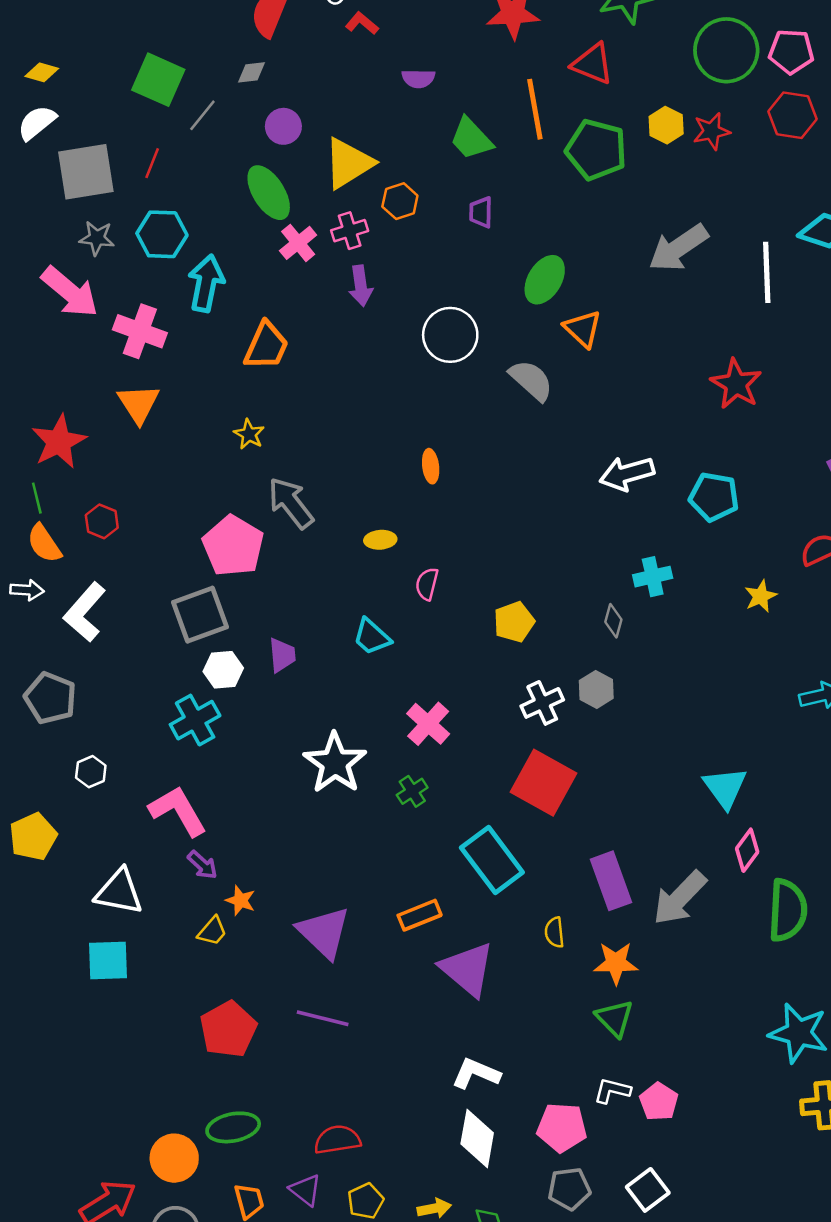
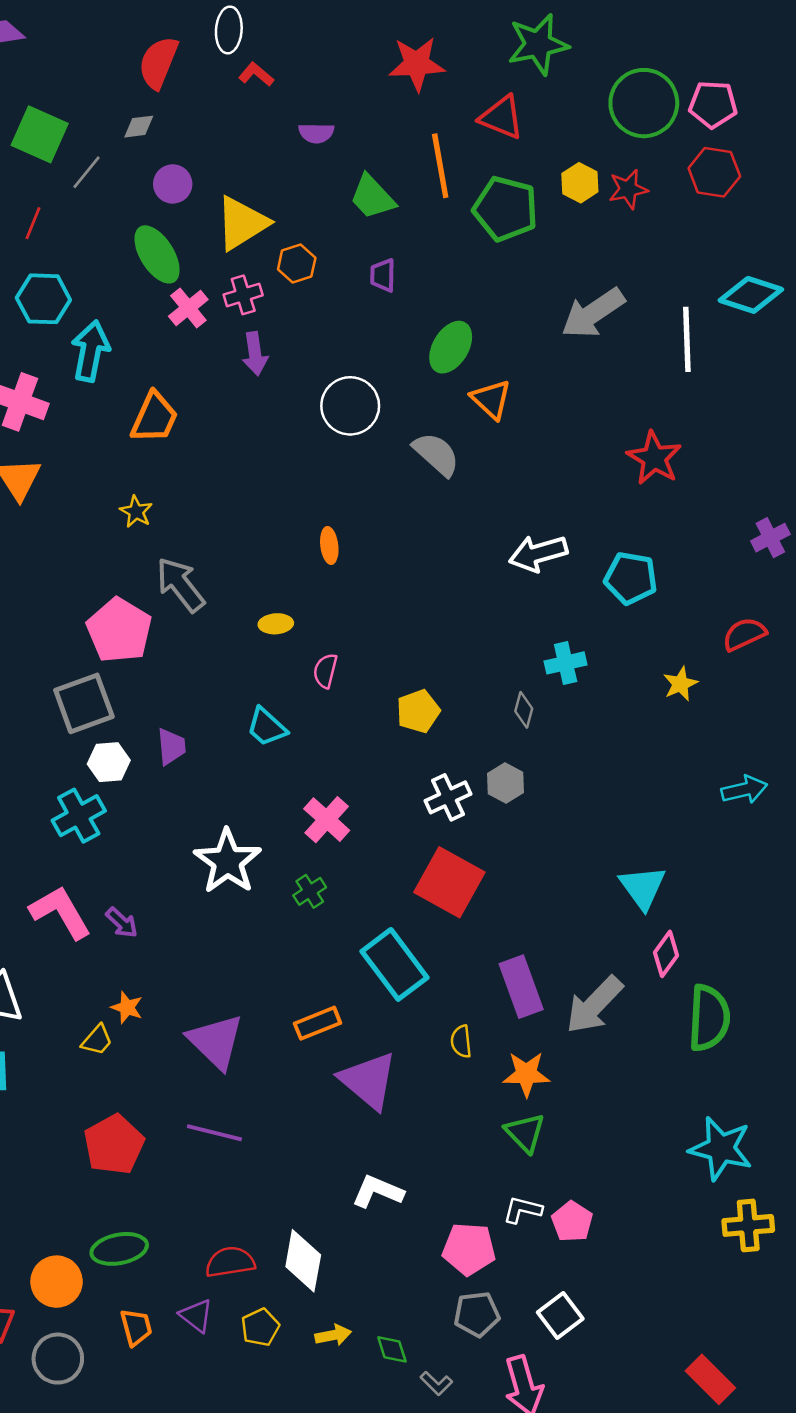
purple arrow: (202, 865) -> (122, 923), moved
white diamond: (477, 1138) -> (303, 1261), moved

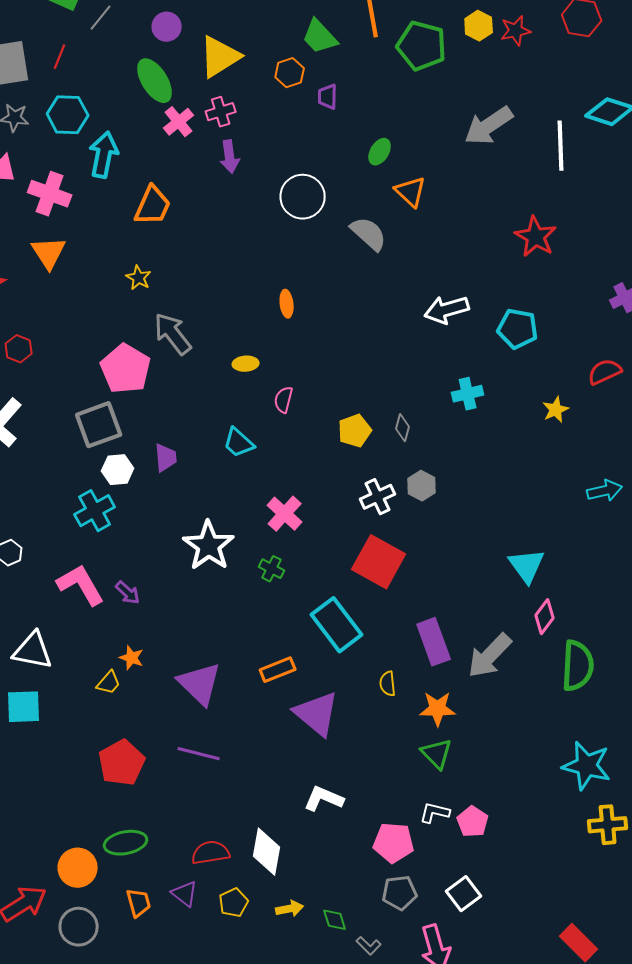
orange hexagon: (297, 264) -> (290, 73), moved
green ellipse: (451, 347) -> (380, 152), size x0.7
gray diamond: (524, 710) -> (403, 428), moved
green cross: (310, 891) -> (272, 569), turned -30

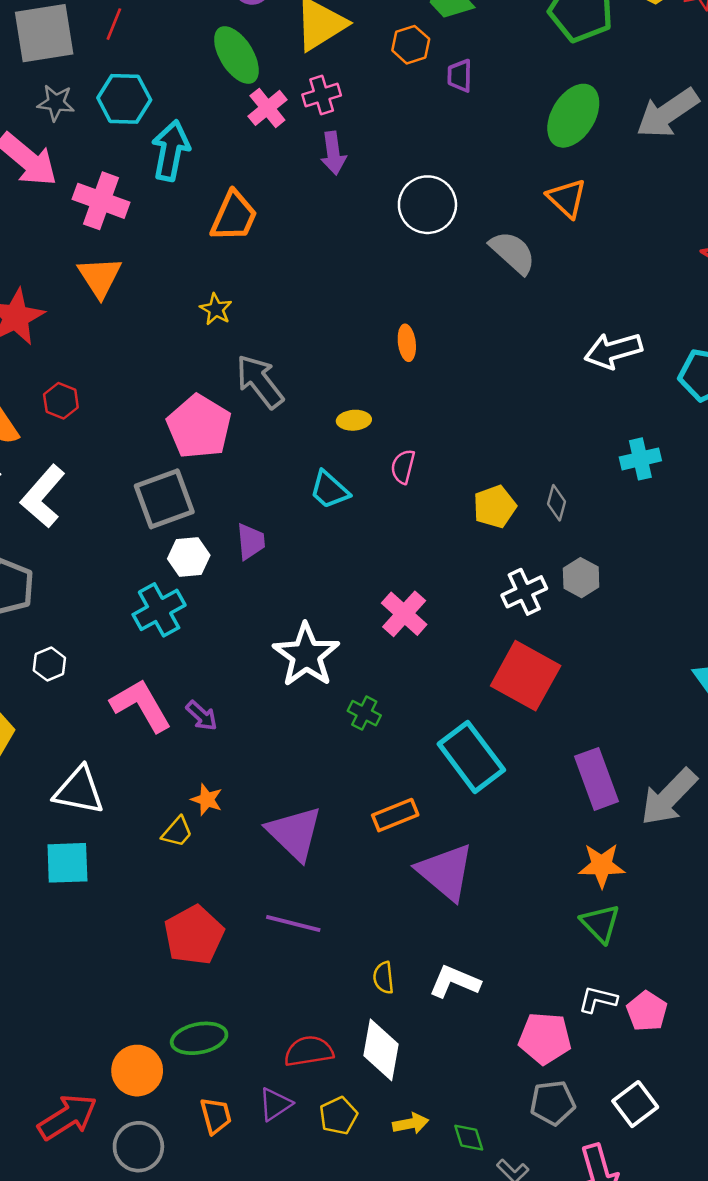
green ellipse: (380, 152) -> (573, 116), moved, size x1.8
cyan trapezoid: (239, 443) -> (329, 490), moved
green cross: (272, 569) -> (364, 713), moved
yellow semicircle: (388, 684) -> (384, 978), moved
purple triangle: (185, 894) -> (275, 1104), turned 48

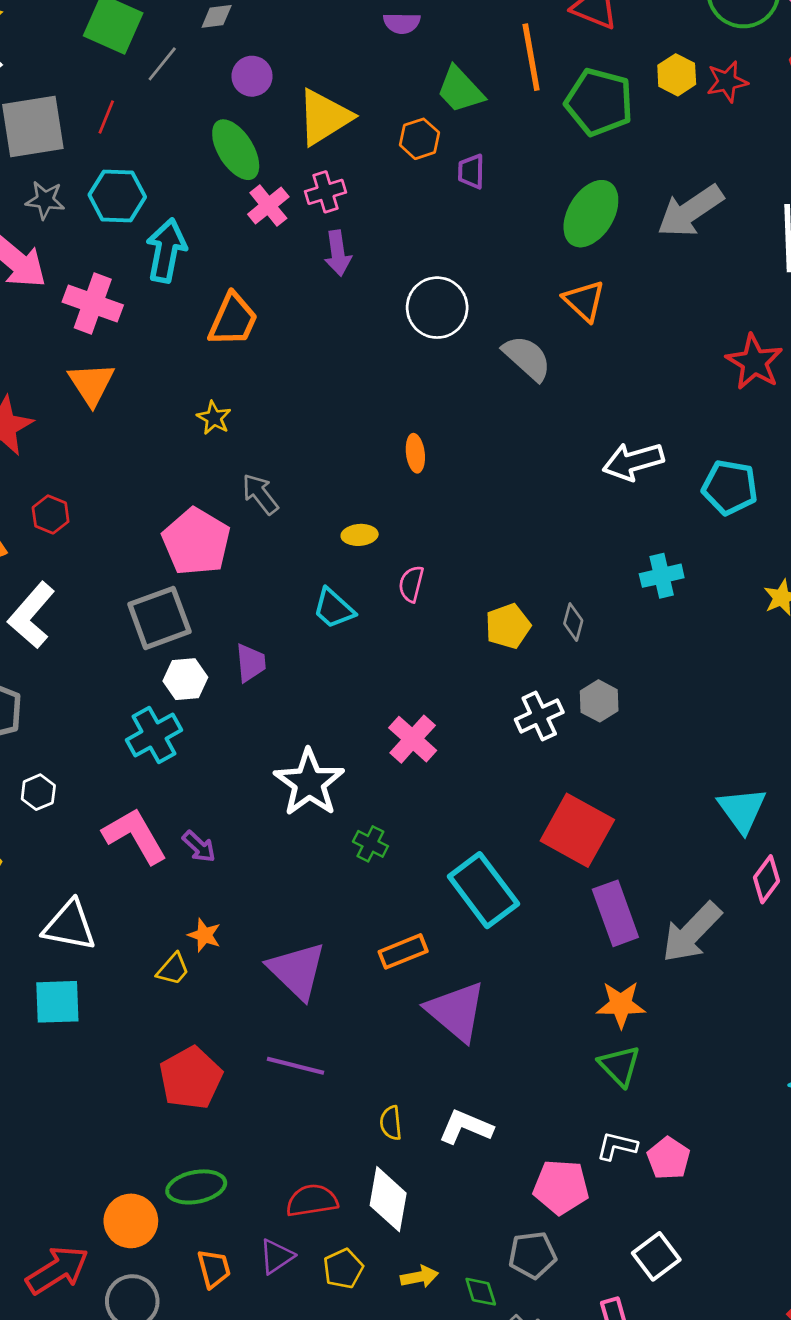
gray arrow: (260, 381) -> (260, 494), size x0.7
red square: (526, 676) -> (577, 830), moved
gray pentagon: (553, 1103) -> (532, 1255), moved

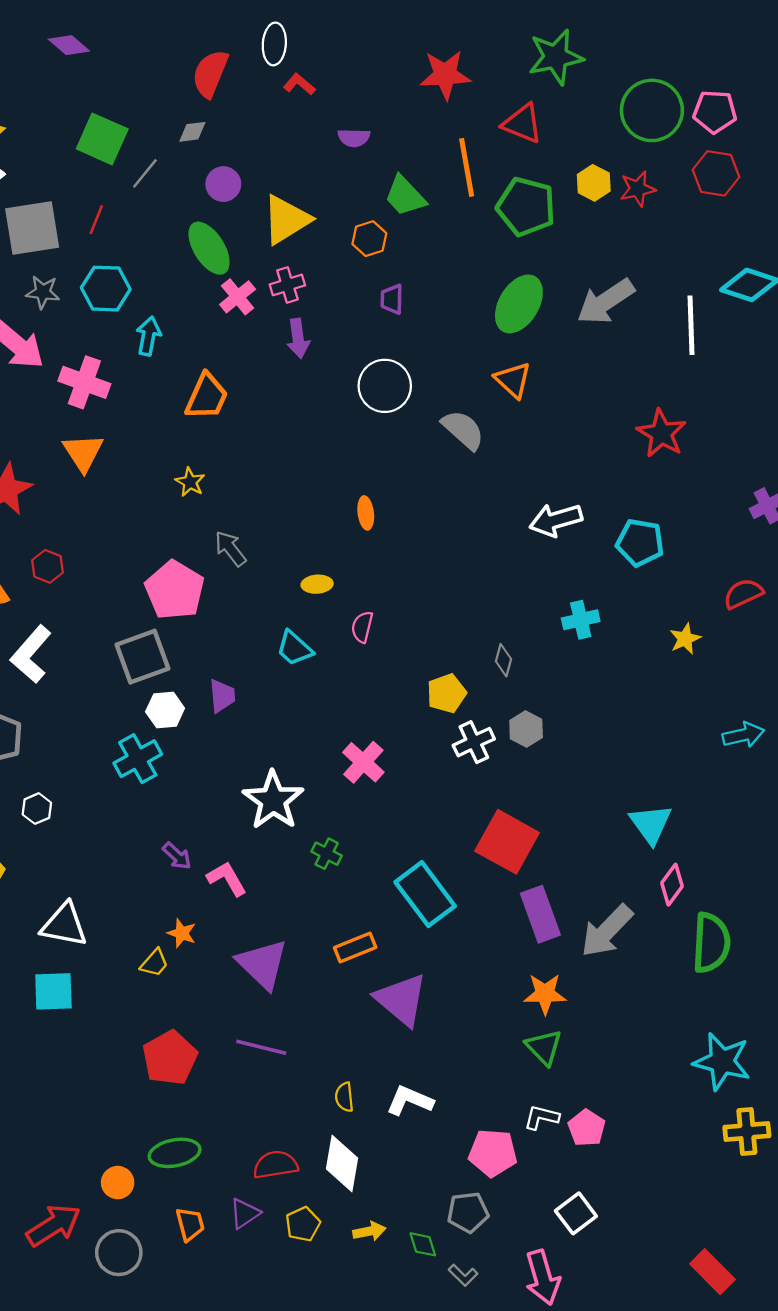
purple trapezoid: (471, 171) -> (392, 299), moved
cyan arrow: (166, 250) -> (148, 336), size x0.7
yellow pentagon: (508, 626) -> (446, 693), moved
pink L-shape: (135, 836) -> (227, 879), moved, size x0.7
orange circle: (131, 1221) -> (118, 1183), size x0.7

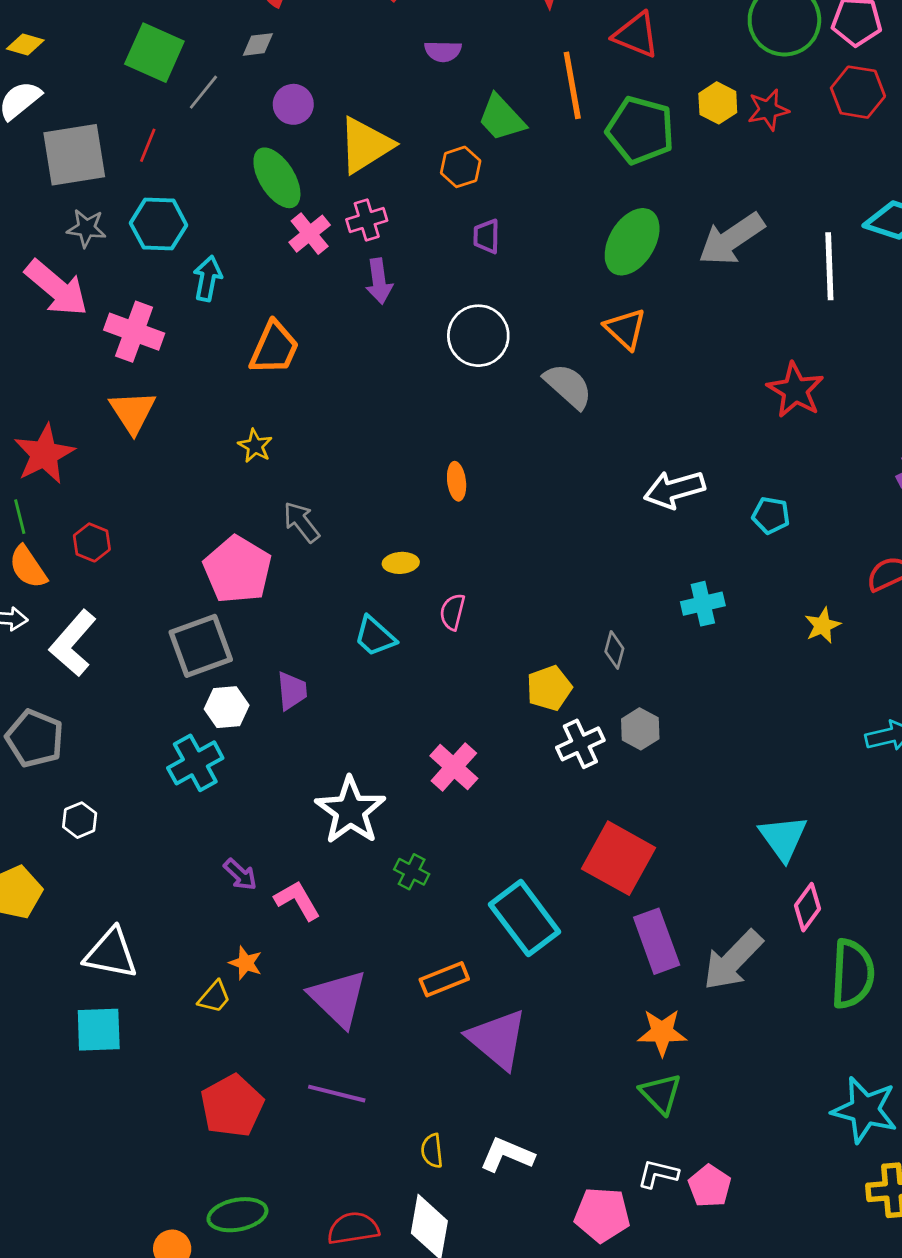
cyan pentagon: (640, 543) -> (771, 515), size x0.7

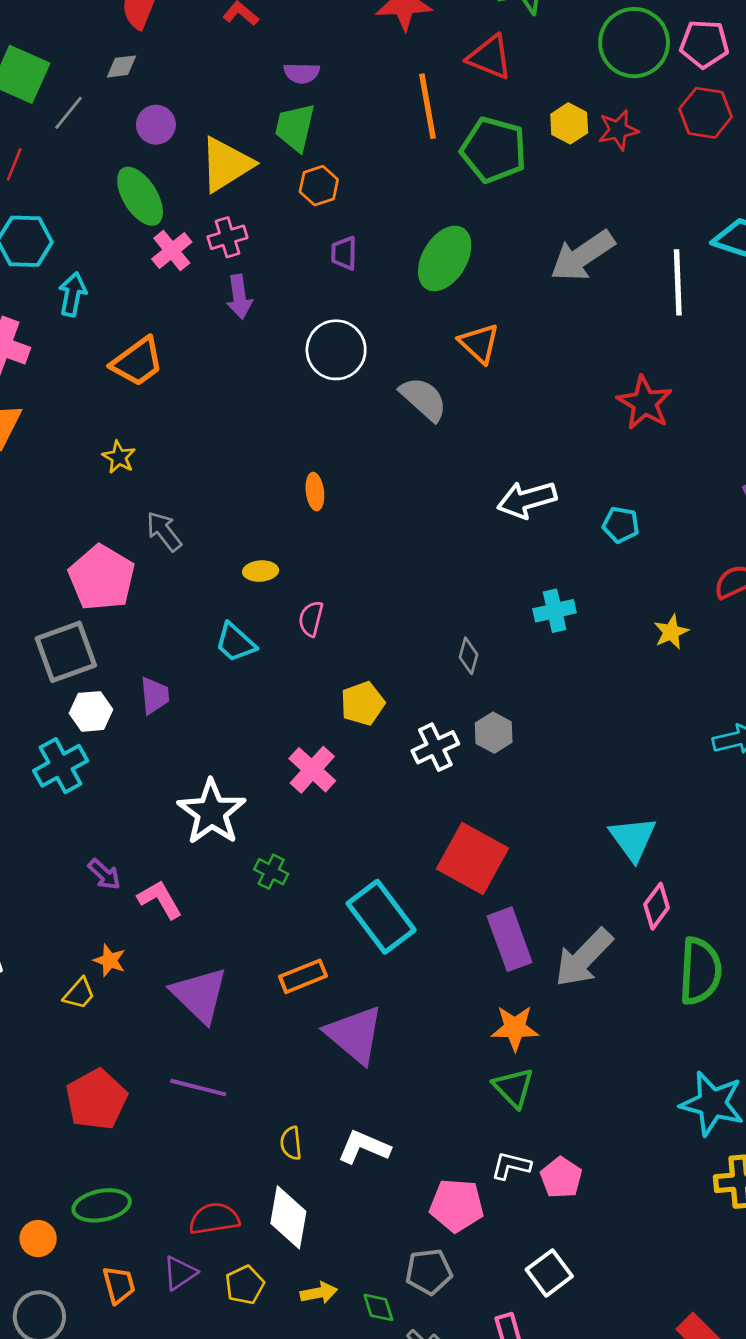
green trapezoid: (501, 118) -> (295, 127), moved, turned 56
green ellipse: (632, 242) -> (445, 258), moved
orange trapezoid: (274, 348) -> (137, 362), turned 30
yellow pentagon: (549, 688) -> (363, 703), moved

